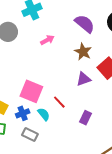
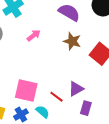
purple triangle: (84, 79) -> (76, 89), moved

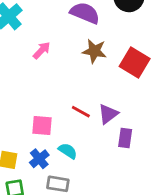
pink square: (26, 91) -> (42, 126), size x0.7
red line: (57, 97) -> (81, 112), moved

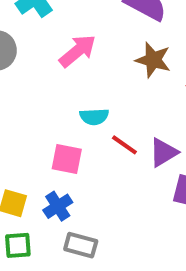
pink arrow: (42, 50) -> (78, 51), size x1.4
cyan semicircle: (68, 151) -> (94, 117), moved, turned 138

